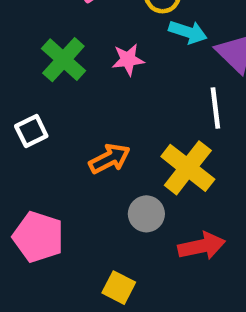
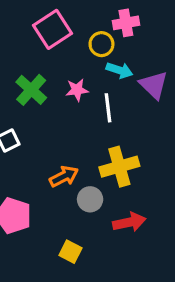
white line: (215, 108) -> (108, 108), moved
orange arrow: (110, 159) -> (64, 176), moved
yellow cross: (188, 168) -> (119, 167), turned 36

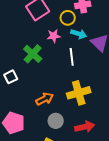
green cross: (31, 90) -> (33, 54), moved
pink star: (77, 90) -> (54, 36), moved
gray circle: (90, 199) -> (56, 121), moved

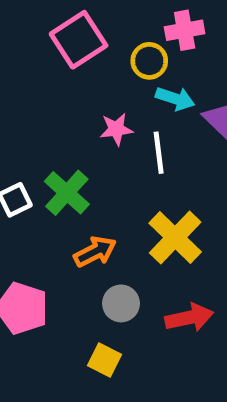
pink star: (54, 36) -> (116, 129), moved
green cross: (33, 54) -> (67, 193), moved
yellow cross: (79, 93) -> (175, 238), turned -30

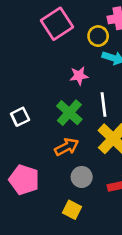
white line: (159, 153) -> (104, 104), moved
green cross: (67, 193) -> (69, 113), moved

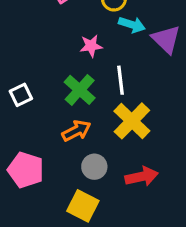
yellow square: (72, 210) -> (83, 206), size x1.4

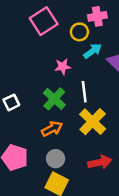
cyan arrow: (132, 25) -> (93, 51), turned -54
gray circle: (94, 167) -> (56, 159), moved

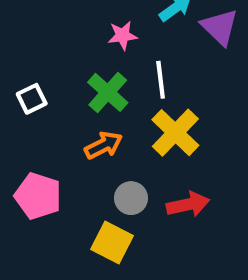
gray circle: (56, 159) -> (131, 198), moved

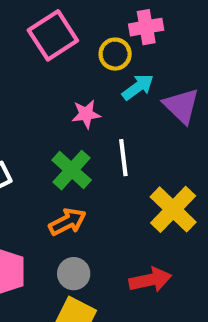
yellow cross: (175, 133) -> (173, 209), moved
gray circle: (131, 198) -> (74, 274), moved

